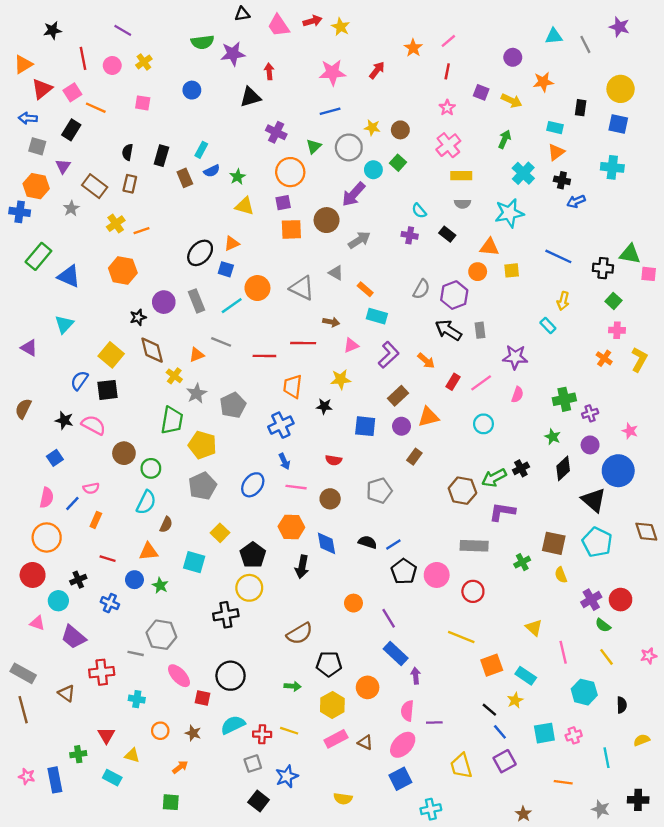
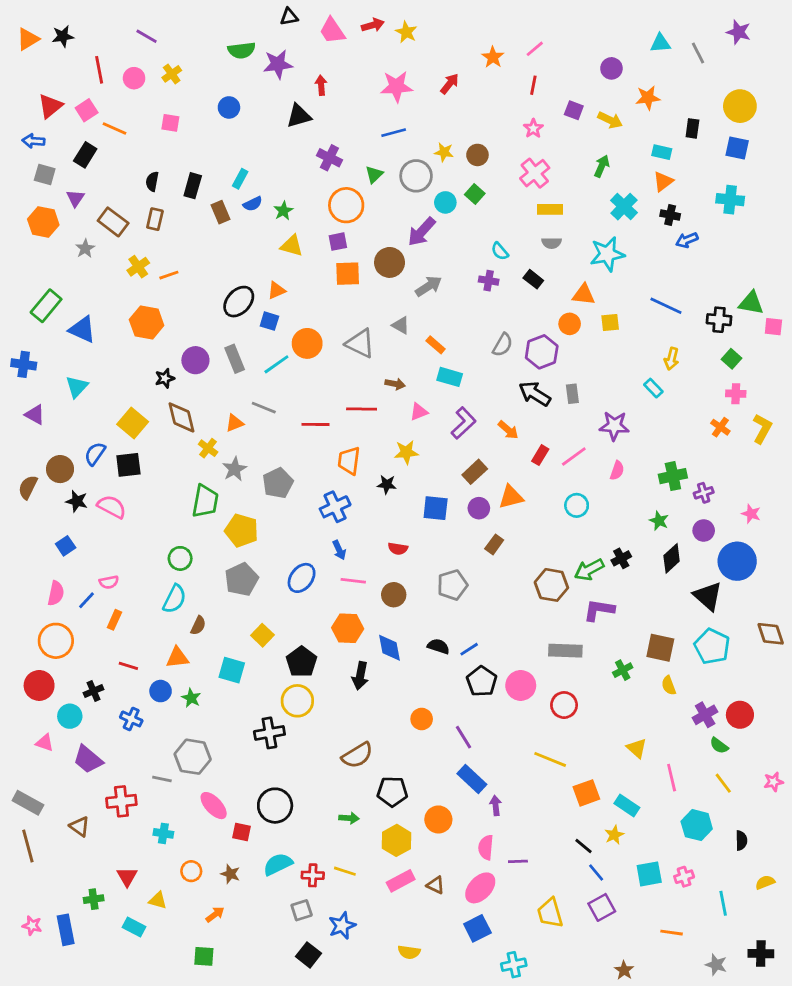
orange triangle: (23, 64) -> (28, 39), moved
blue cross: (20, 212) -> (24, 364), moved
brown circle: (124, 453) -> (60, 469), moved

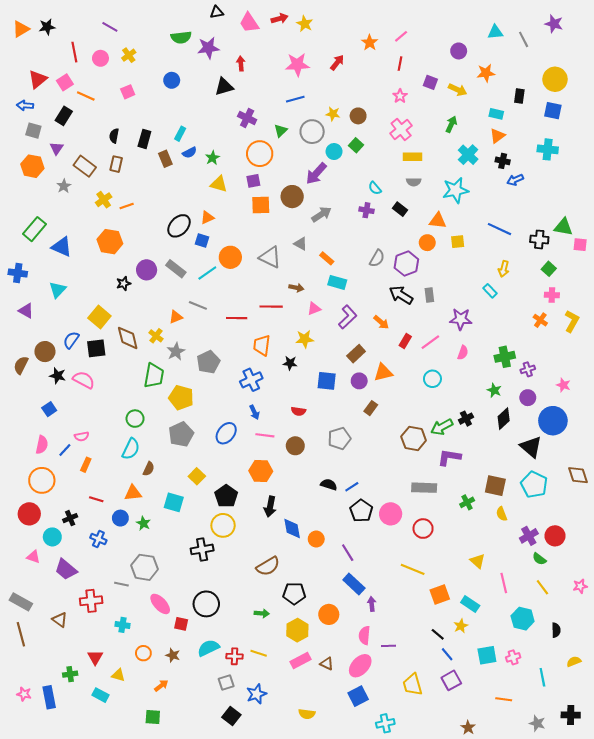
pink square: (170, 123) -> (128, 92), turned -32
gray rectangle: (235, 359) -> (176, 269), turned -30
brown diamond: (181, 417) -> (128, 338), moved
blue diamond: (390, 648) -> (292, 529), moved

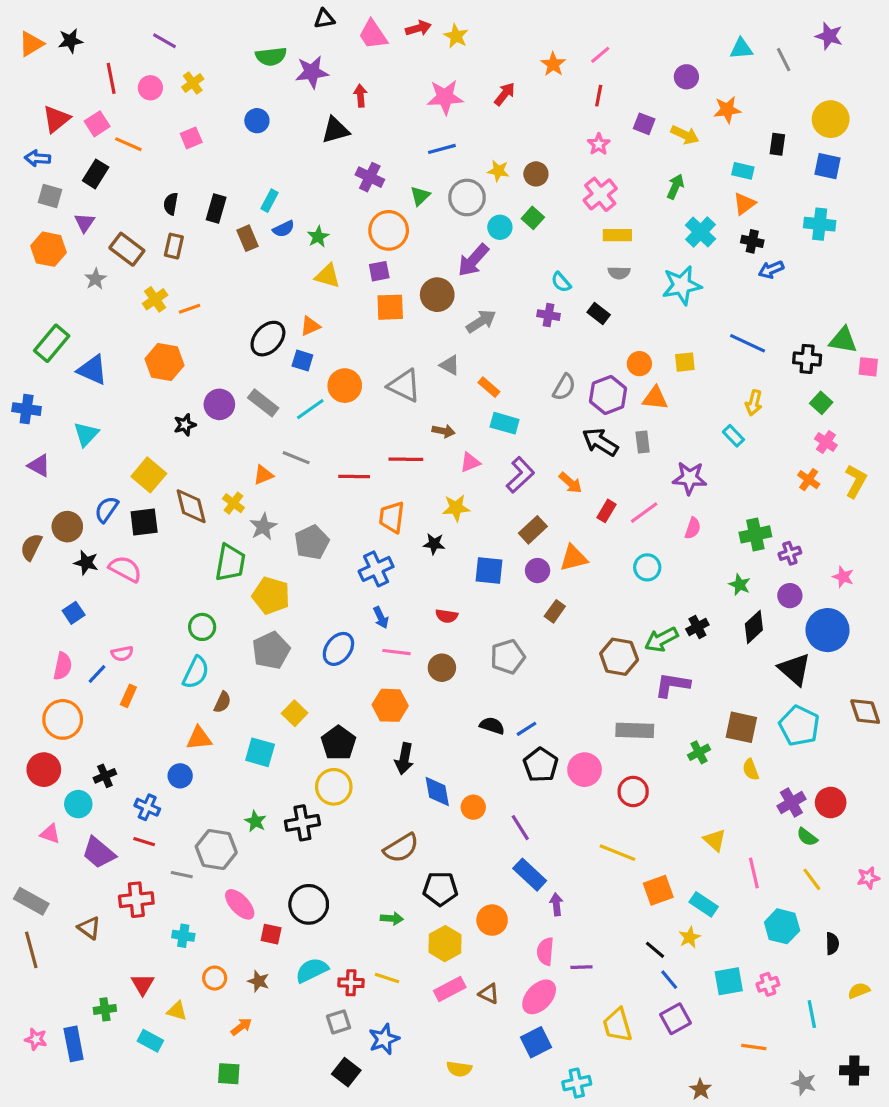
orange triangle: (438, 221) -> (655, 398), moved
pink cross: (552, 295) -> (826, 442), turned 32
red line: (96, 499) -> (144, 842), moved
green star: (143, 523) -> (255, 821), moved

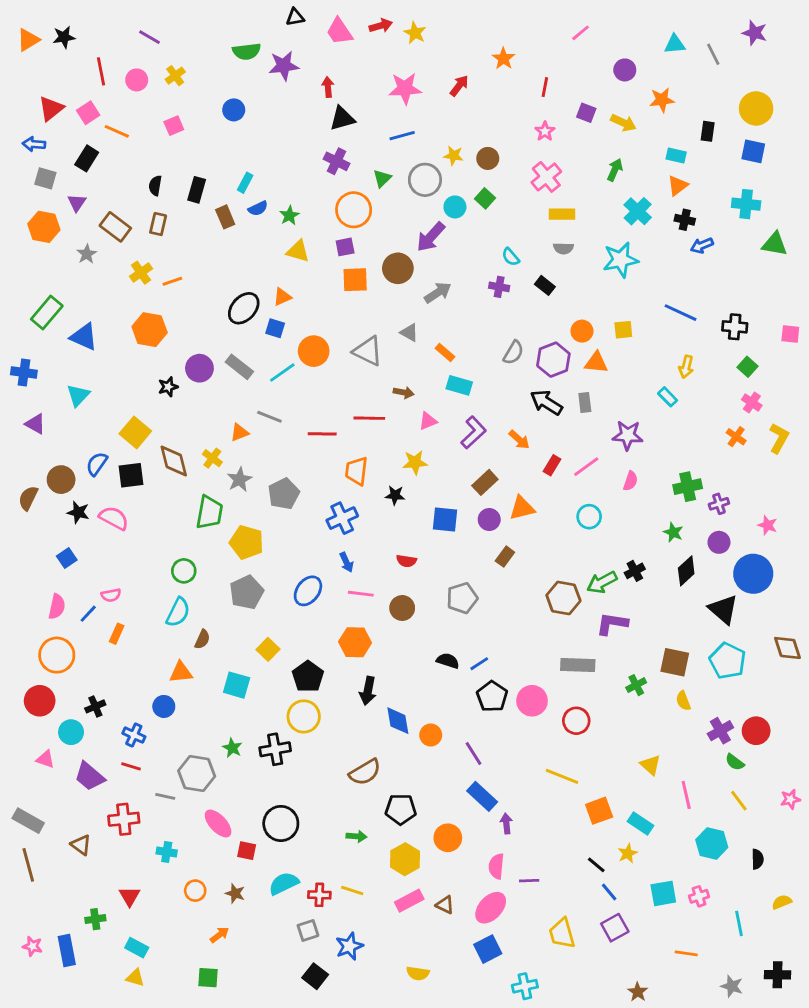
pink line: (600, 55) -> (581, 33), moved
black triangle: (335, 130) -> (342, 118), moved
green triangle: (843, 340) -> (775, 244), moved
yellow triangle: (177, 1011) -> (135, 978), moved

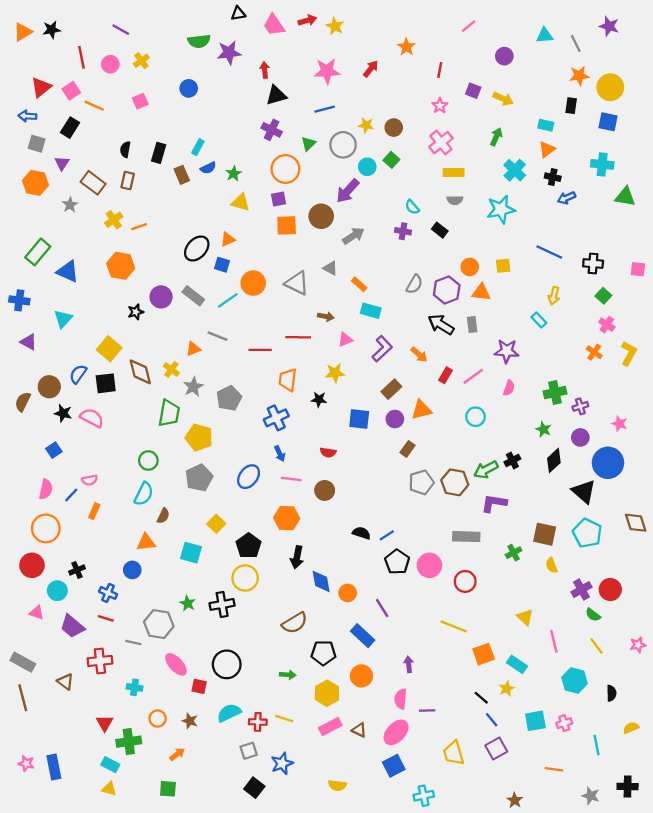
orange star: (662, 100) -> (579, 76), moved
gray pentagon: (462, 598) -> (421, 482), moved
blue rectangle: (482, 796) -> (363, 636), moved
green cross: (95, 919) -> (129, 742), moved, size x1.5

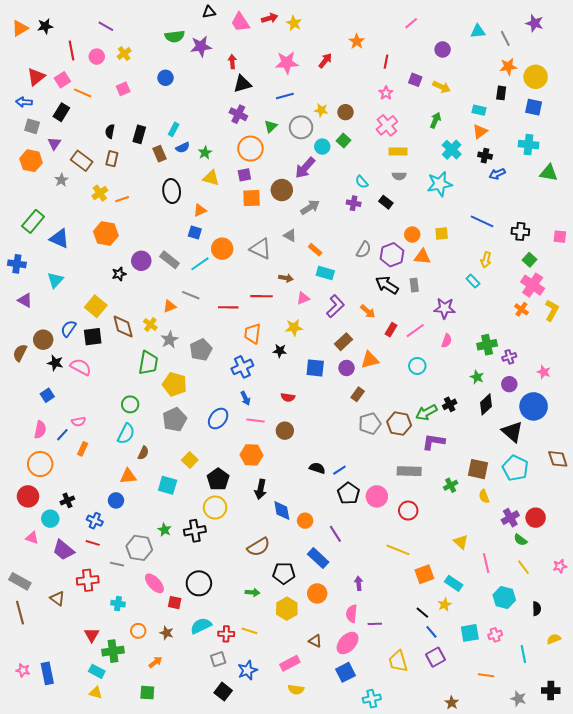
black ellipse: (197, 249) -> (172, 191), moved, turned -50
pink cross: (607, 325) -> (533, 285), size x1.6
pink rectangle: (330, 727) -> (290, 663), moved

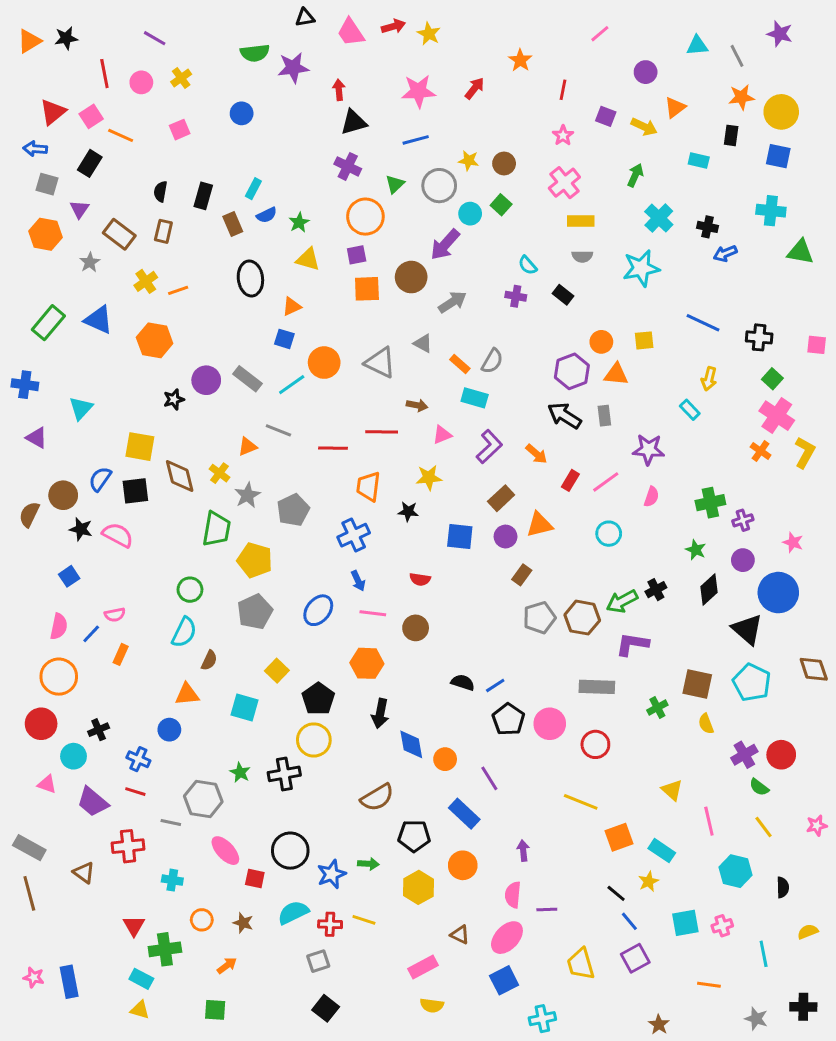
orange triangle: (480, 131) -> (675, 107), moved
blue triangle: (59, 239) -> (99, 320), moved
gray semicircle: (364, 250) -> (492, 361), moved
yellow square: (96, 306) -> (140, 447), turned -30
blue star: (247, 670) -> (332, 874), moved

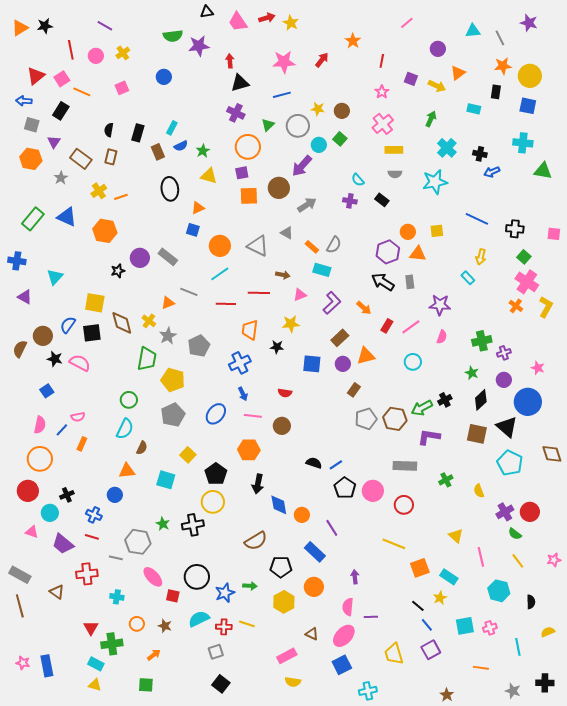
cyan line: (292, 385) -> (220, 274), moved
brown square: (697, 684) -> (477, 434), moved

